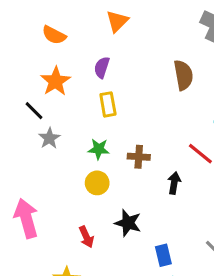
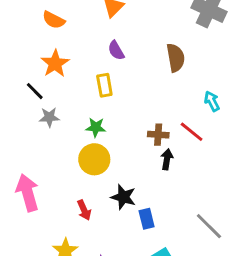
purple semicircle: (102, 67) -> (116, 50), moved, turned -48
gray star: (49, 138) -> (49, 117), turned 30
brown cross: (139, 157) -> (158, 135), moved
yellow circle: (97, 183) -> (94, 159), size x1.4
blue rectangle: (163, 255) -> (147, 219), moved

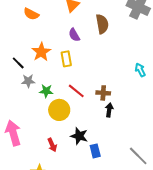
brown semicircle: (176, 58) -> (102, 24), moved
orange star: (55, 63) -> (41, 52), moved
green star: (96, 127) -> (46, 91), moved
red line: (192, 132) -> (76, 91), moved

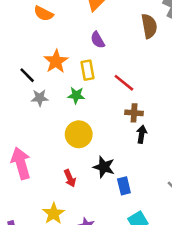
brown semicircle: (102, 24) -> (149, 26), moved
green star: (46, 91) -> (76, 95), moved
red line: (76, 91) -> (124, 83), moved

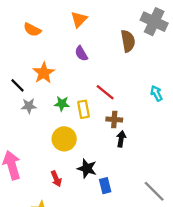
yellow rectangle: (87, 70) -> (84, 109), moved

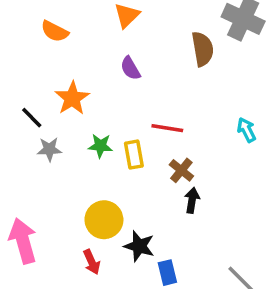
red line: (105, 92) -> (167, 128), turned -30
brown cross: (114, 120) -> (181, 170), turned 35
yellow circle: (64, 139) -> (104, 220), moved

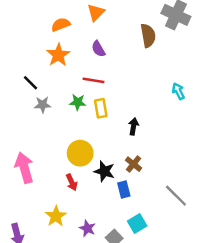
orange semicircle: (55, 31) -> (61, 25), moved, turned 132
orange star: (72, 98) -> (58, 55), moved
red line: (167, 128) -> (93, 80), moved
brown cross: (181, 170) -> (134, 164), moved
black arrow: (192, 200) -> (134, 126), moved

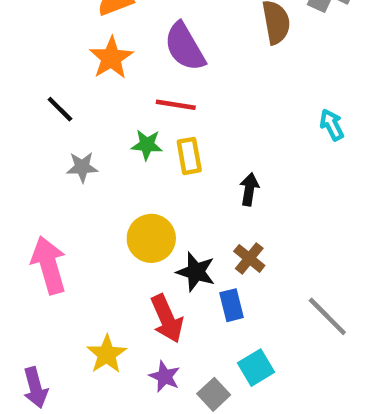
purple semicircle: (98, 49) -> (185, 47), size x1.6
gray star: (43, 105) -> (82, 167), moved
red arrow: (72, 182) -> (167, 319), moved, size x1.5

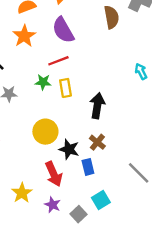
red line: (176, 105) -> (58, 61), turned -30
black arrow: (249, 189) -> (97, 106), size x1.5

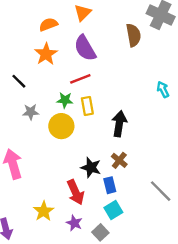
yellow circle: (45, 132) -> (61, 126), moved
cyan square: (101, 200) -> (113, 210), moved

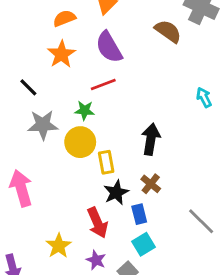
brown semicircle: (133, 35) -> (168, 31), turned -45
yellow rectangle: (87, 106) -> (106, 162), moved
gray star: (31, 112) -> (43, 125), size x1.5
black star: (91, 167) -> (116, 192), turned 30

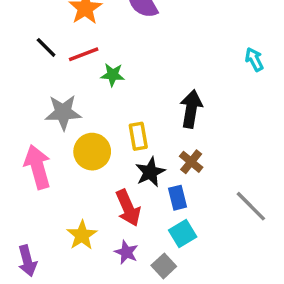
red line: (103, 85) -> (84, 54), moved
gray star: (43, 125) -> (63, 112), moved
yellow circle: (80, 142) -> (92, 152), moved

